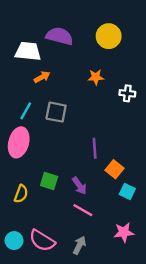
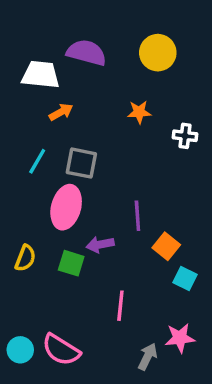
pink ellipse: (19, 142) -> (66, 207), moved
purple arrow: (79, 186) -> (100, 245), moved, turned 114
yellow semicircle: (21, 194) -> (25, 258), moved
pink line: (83, 210) -> (120, 306), turned 66
gray arrow: (79, 245) -> (148, 357), moved

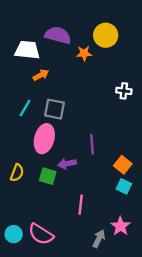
orange star: (139, 112) -> (84, 53), moved
orange square: (166, 246) -> (123, 165), moved
pink star: (180, 338) -> (120, 226), turned -30

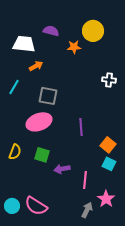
purple semicircle: (58, 35) -> (51, 31), size x0.7
cyan line: (25, 108) -> (14, 87), moved
pink ellipse: (44, 139) -> (39, 122), turned 55
purple arrow: (67, 164) -> (62, 169), moved
pink line: (81, 205) -> (85, 180), moved

